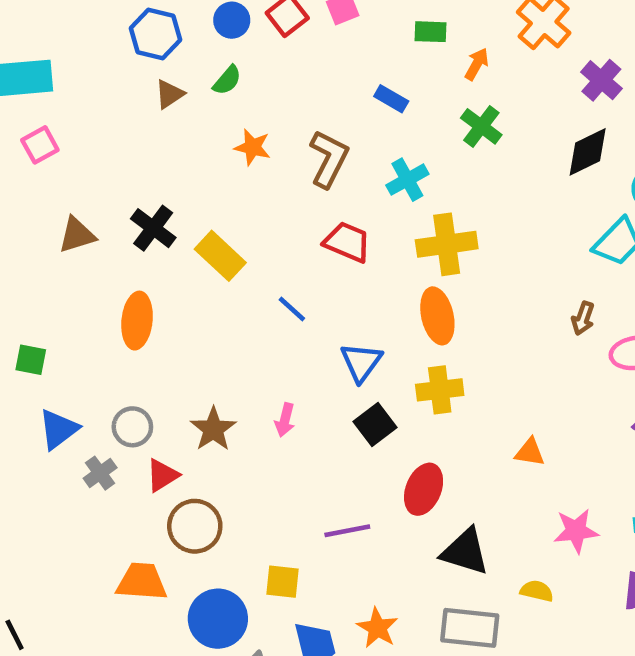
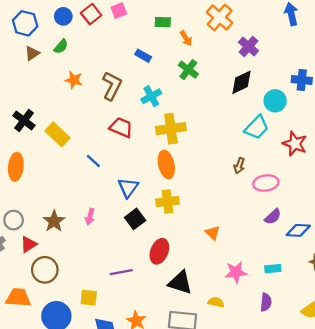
orange arrow: (477, 64) -> (186, 38), turned 119
orange triangle: (530, 452) -> (213, 233), turned 35

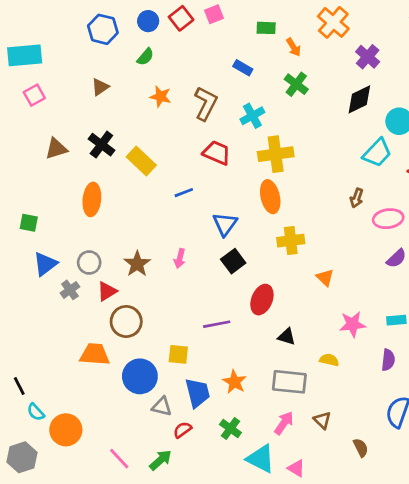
brown triangle: (32, 53) -> (100, 87), moved
blue line: (93, 161) -> (184, 193), turned -63
yellow cross: (167, 202) -> (291, 241), moved
black triangle: (180, 283) -> (287, 337), size x0.6

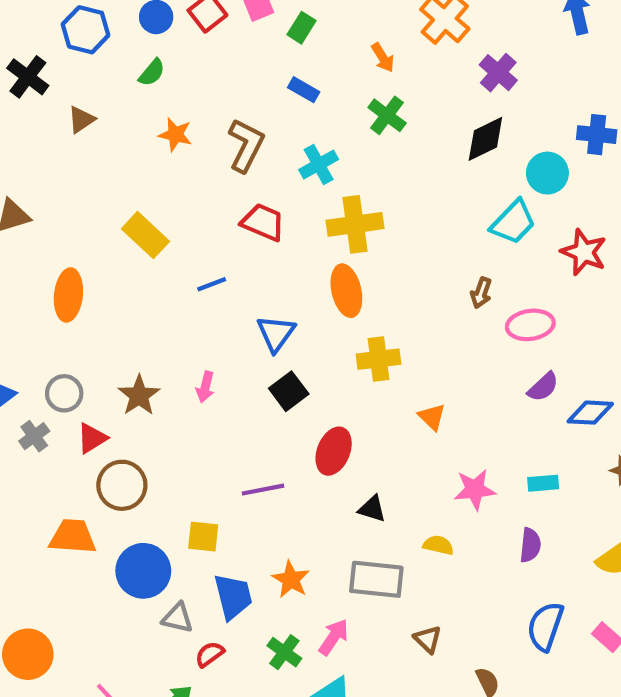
green rectangle: (266, 28) -> (302, 28), moved, turned -60
black cross: (101, 145) -> (28, 77), moved
pink arrow: (284, 423) -> (334, 637), moved

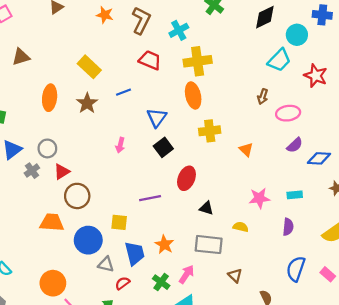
brown star: (139, 395) -> (87, 103), moved
orange triangle: (432, 417) -> (246, 150), moved
orange circle: (28, 654) -> (53, 283), moved

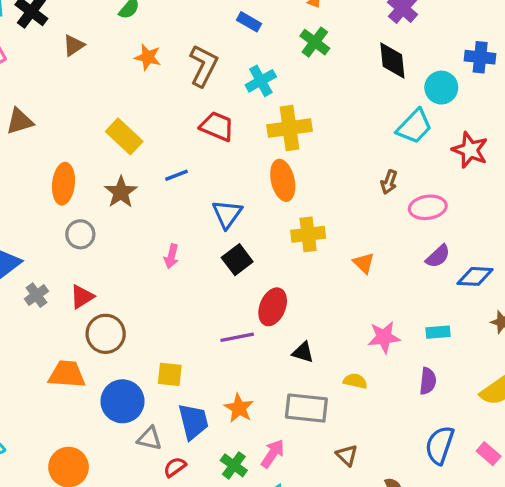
black diamond: (265, 17) -> (392, 61), turned -70
gray circle: (47, 148) -> (80, 234), moved
purple line: (150, 198) -> (237, 337), moved

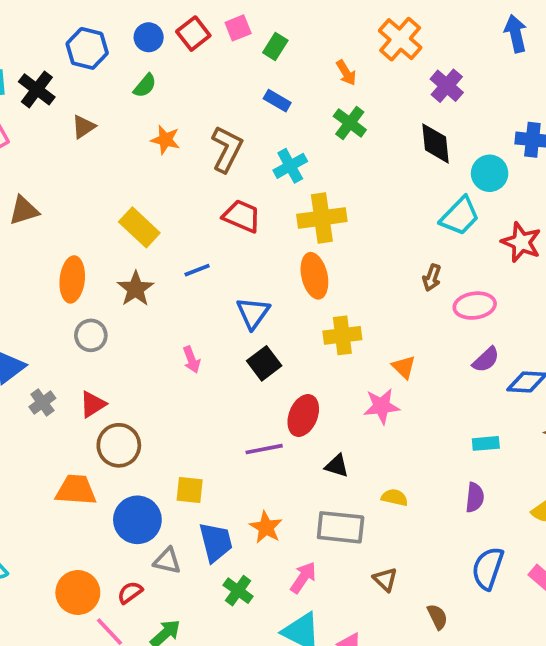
pink arrow: (171, 256) -> (191, 360), turned -35
pink star: (384, 337) -> (382, 406), moved
green cross: (234, 465) -> (238, 591), moved
red semicircle: (175, 467) -> (130, 592), moved

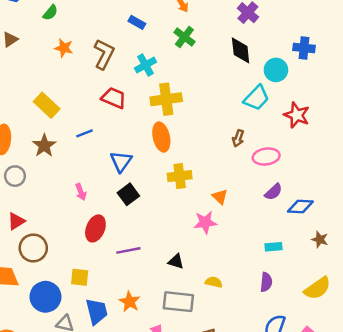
red ellipse: (303, 415) -> (95, 228), moved

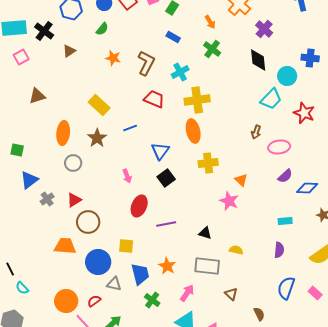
pink star: (205, 222) -> (229, 201), turned 30

